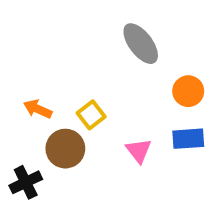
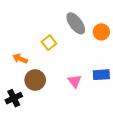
orange circle: (188, 91) -> (101, 32), moved
yellow square: (91, 115) -> (49, 43), moved

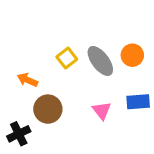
gray ellipse: (76, 23) -> (100, 61), moved
orange circle: (101, 32) -> (132, 55), moved

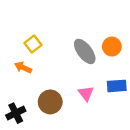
yellow square: (67, 58) -> (33, 44), moved
brown circle: (48, 109) -> (50, 102), moved

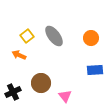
gray ellipse: (85, 51) -> (54, 36), moved
pink triangle: (86, 93) -> (65, 96), moved

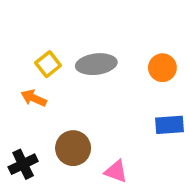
gray ellipse: (54, 36) -> (96, 64), turned -60
pink triangle: (65, 96) -> (116, 171), turned -32

